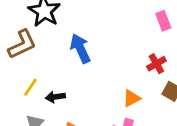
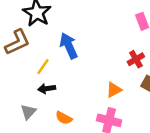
yellow line: (30, 87) -> (43, 67), moved

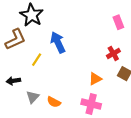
black arrow: (47, 89) -> (13, 81), moved
gray triangle: (28, 112) -> (33, 97), moved

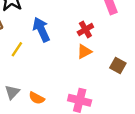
red cross: (113, 54) -> (85, 30), moved
orange triangle: (95, 79) -> (84, 52), moved

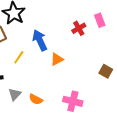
red cross: (85, 30) -> (79, 28), moved
orange triangle: (84, 52) -> (57, 59), moved

